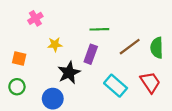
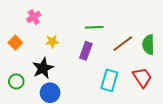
orange square: (19, 59) -> (15, 43), moved, turned 32
black star: (69, 73) -> (43, 68), moved
cyan rectangle: (116, 86) -> (109, 80), turned 65

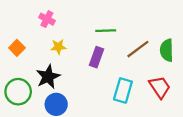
pink cross: (34, 17) -> (47, 19), moved, turned -32
green circle: (16, 81) -> (18, 92), size x1.5

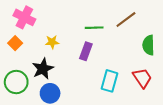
pink cross: (47, 19) -> (24, 17), moved, size x1.5
brown line: (138, 49) -> (126, 19), moved

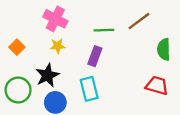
pink cross: (24, 17) -> (55, 19), moved
red trapezoid: (142, 78) -> (157, 86), turned -40
cyan rectangle: (109, 81) -> (89, 89), moved, turned -30

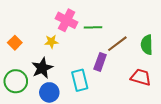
pink cross: (55, 19) -> (67, 20), moved
brown line: (139, 21) -> (117, 44), moved
purple rectangle: (95, 56) -> (100, 62), moved

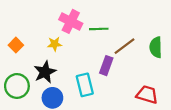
red trapezoid: (141, 77) -> (147, 95), moved

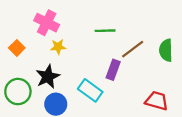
pink cross: (71, 21) -> (47, 23), moved
cyan rectangle: (85, 85) -> (90, 90), turned -40

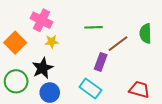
orange square: (17, 48) -> (15, 43), size x1.5
green semicircle: (166, 50) -> (145, 33), moved
cyan rectangle: (90, 90) -> (90, 88), moved

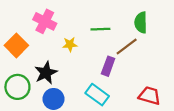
green semicircle: (145, 33) -> (141, 23), moved
yellow star: (52, 42) -> (70, 44), moved

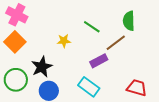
pink cross: (45, 21) -> (17, 15), moved
green line: (100, 29) -> (92, 27), turned 36
purple rectangle: (108, 66) -> (99, 61), turned 42

